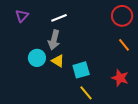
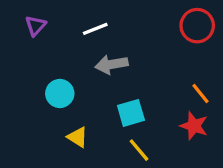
gray arrow: (54, 40) -> (112, 64), moved, turned 66
orange line: (124, 45) -> (200, 94), moved
yellow triangle: (58, 61) -> (78, 137), moved

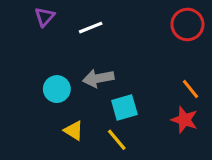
purple triangle: (36, 26) -> (45, 17), moved
gray arrow: (112, 64) -> (98, 78), moved
yellow line: (139, 150) -> (117, 140), moved

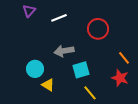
red circle: (187, 24) -> (98, 29), moved
cyan circle: (57, 89) -> (35, 69), moved
yellow line: (117, 140) -> (90, 93), moved

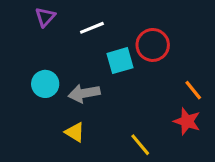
gray arrow: (64, 51) -> (84, 93), moved
cyan circle: (35, 69) -> (45, 84), moved
cyan square: (81, 70) -> (120, 61), moved

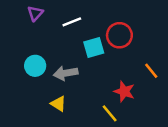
red star: (187, 121) -> (124, 91), moved

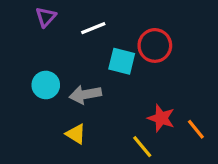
cyan square: (94, 47) -> (122, 61), turned 30
orange line: (151, 71) -> (196, 129), moved

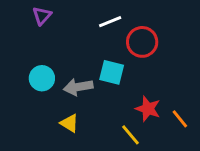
white line: (93, 28) -> (110, 22), moved
cyan square: (122, 61) -> (112, 72), moved

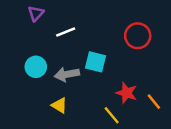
white line: (110, 22) -> (66, 32), moved
red circle: (142, 42) -> (138, 36), moved

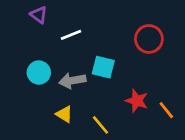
purple triangle: (36, 13) -> (39, 15), turned -35
yellow line: (112, 115) -> (101, 125), moved

